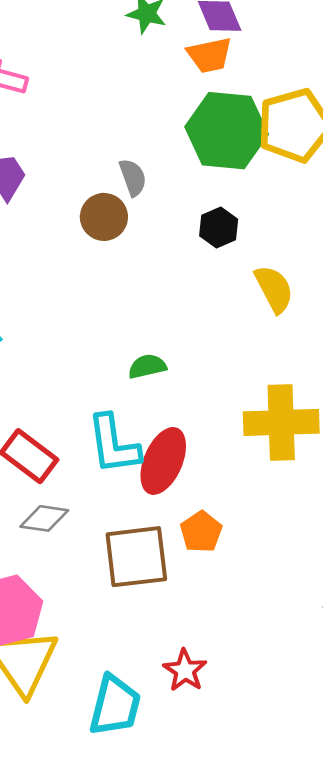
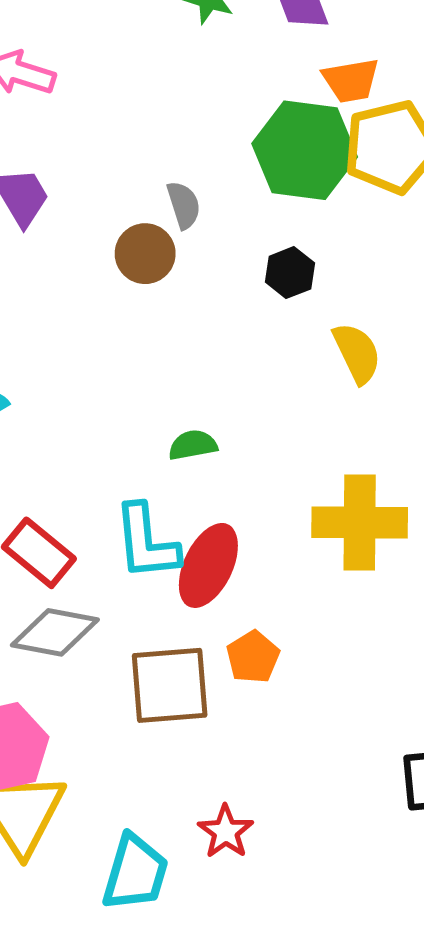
orange trapezoid: (210, 55) -> (351, 80), moved
gray diamond: (44, 518) -> (55, 632), size x1.4

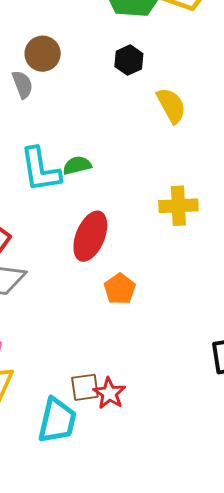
gray semicircle: (184, 205) -> (23, 85), moved
yellow cross: (360, 523) -> (178, 206), size x0.7
cyan L-shape: (146, 542) -> (40, 170), moved
brown square: (170, 685) -> (85, 387), moved, size x0.6

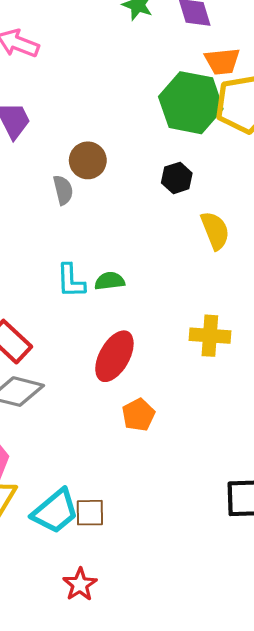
cyan L-shape: (40, 170) -> (71, 281), size x0.7
red star: (109, 393) -> (80, 584), moved
cyan trapezoid: (57, 421) -> (55, 511), moved, turned 30

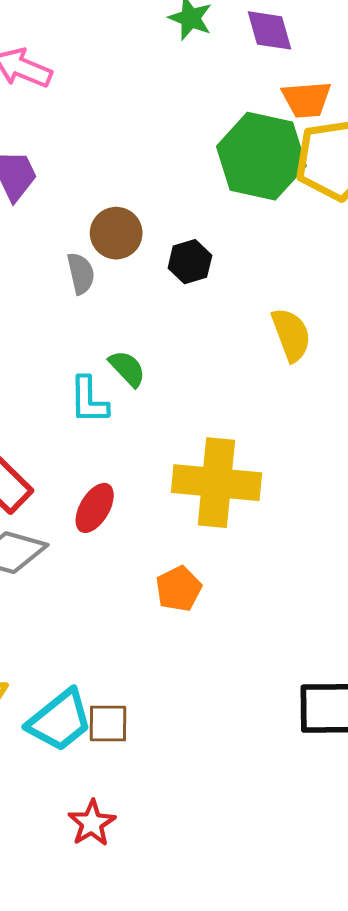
black hexagon: (177, 178) -> (190, 262), moved
green semicircle: (110, 281) -> (127, 368), moved, turned 52
yellow cross: (210, 336) -> (216, 483), moved, size x1.5
red ellipse: (114, 356) -> (95, 508), moved, size x0.7

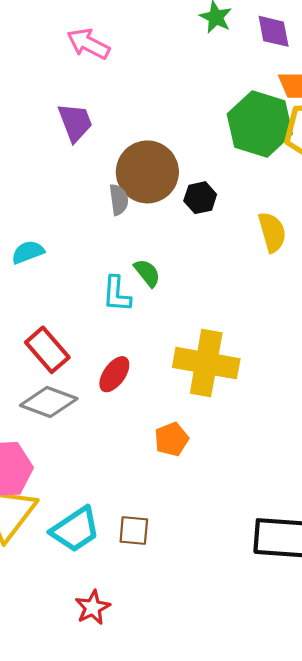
brown circle: (116, 233) -> (147, 172), size x1.6
yellow semicircle: (291, 335) -> (272, 232), moved
brown square: (108, 723) -> (134, 531), moved

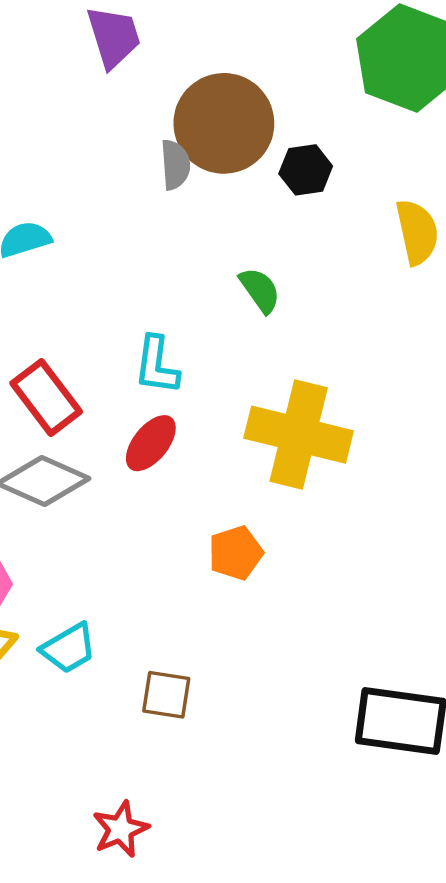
green semicircle: (147, 273) -> (260, 290), moved
cyan L-shape: (117, 294) -> (157, 365), moved
cyan trapezoid: (75, 529) -> (69, 648), moved, size x0.7
red star: (93, 607) -> (120, 829), moved

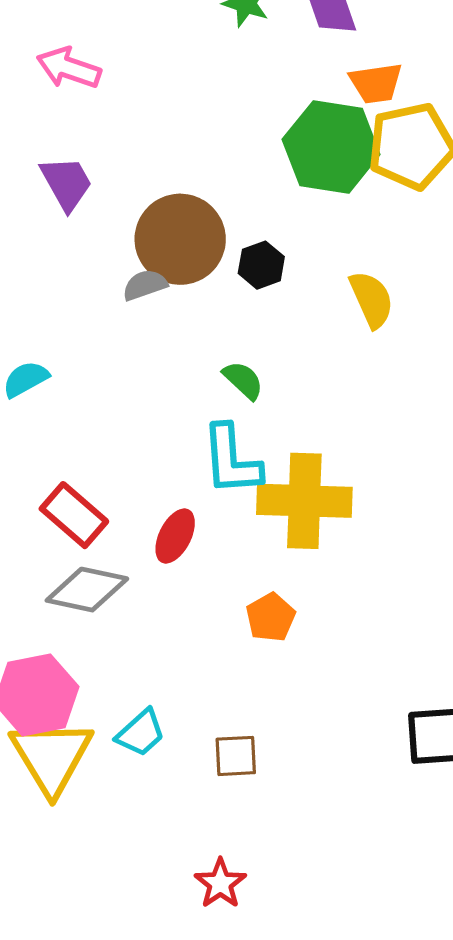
gray semicircle: (175, 165) -> (145, 285), turned -93
cyan L-shape: (157, 365) -> (231, 460), moved, size x1.4

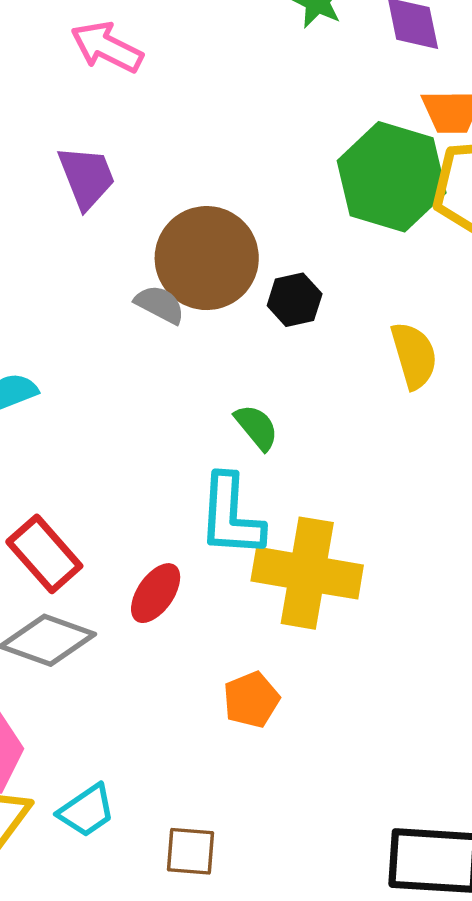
gray semicircle: (145, 285) -> (160, 304), turned 39

